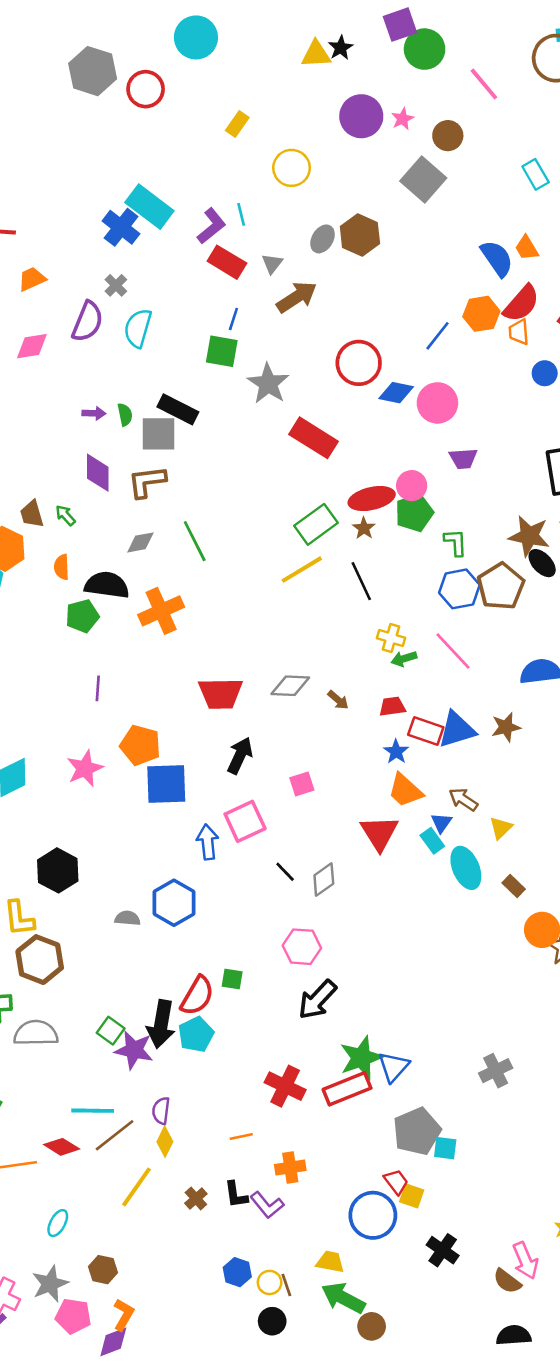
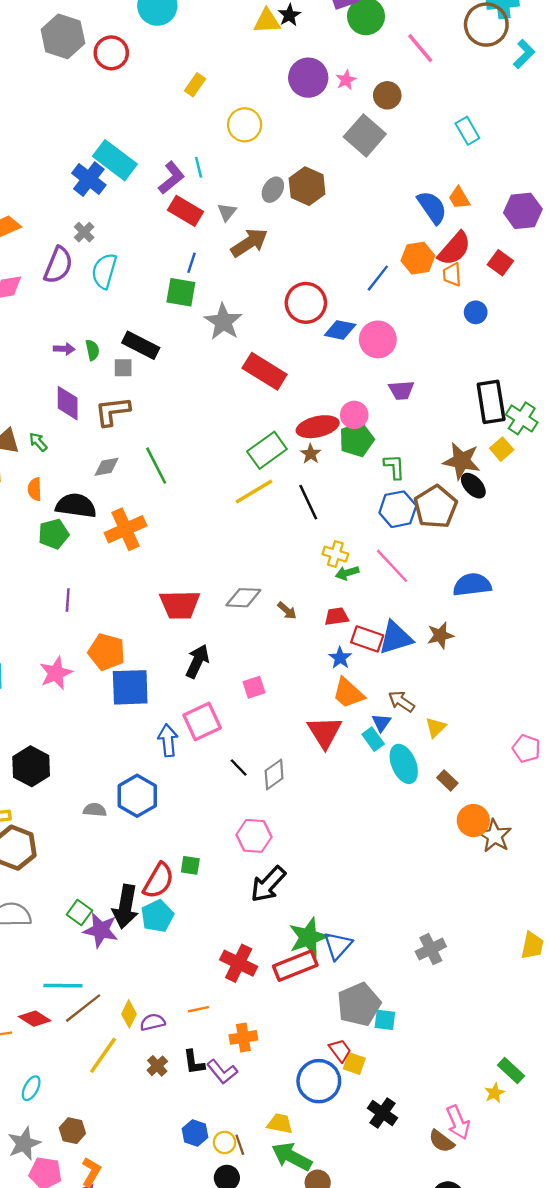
gray square: (158, 434) -> (123, 368), size x0.6
purple semicircle: (161, 1111) -> (153, 1022), moved, turned 70

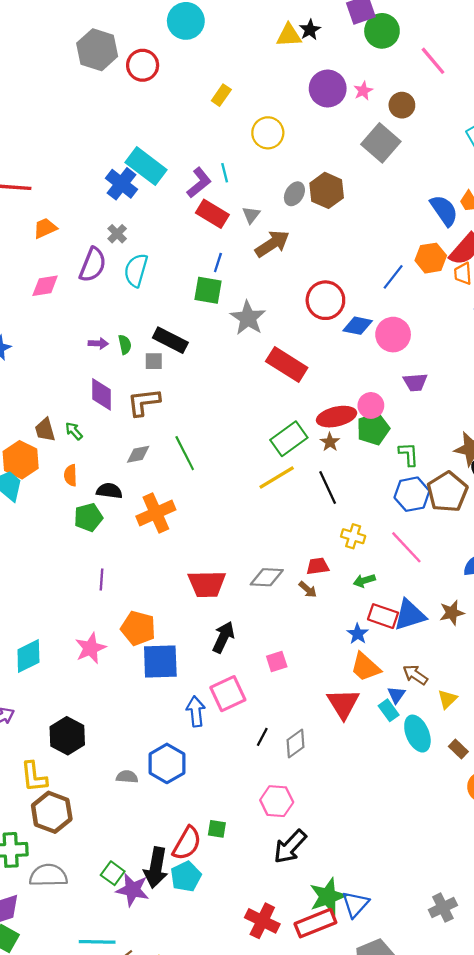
black semicircle: (76, 506) -> (109, 491), size x0.7
green arrow: (347, 573) -> (364, 581), moved
red trapezoid: (337, 617) -> (318, 566), moved
black line: (239, 767) -> (262, 737), turned 72

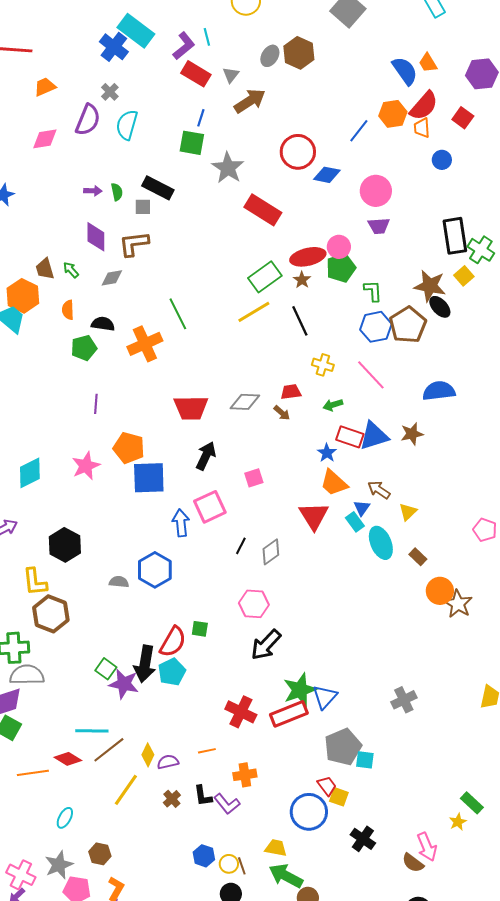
pink circle: (393, 335) -> (376, 191), moved
green line: (185, 453) -> (178, 314), moved
gray diamond: (138, 454) -> (112, 278), moved
gray semicircle: (48, 875) -> (27, 675), moved

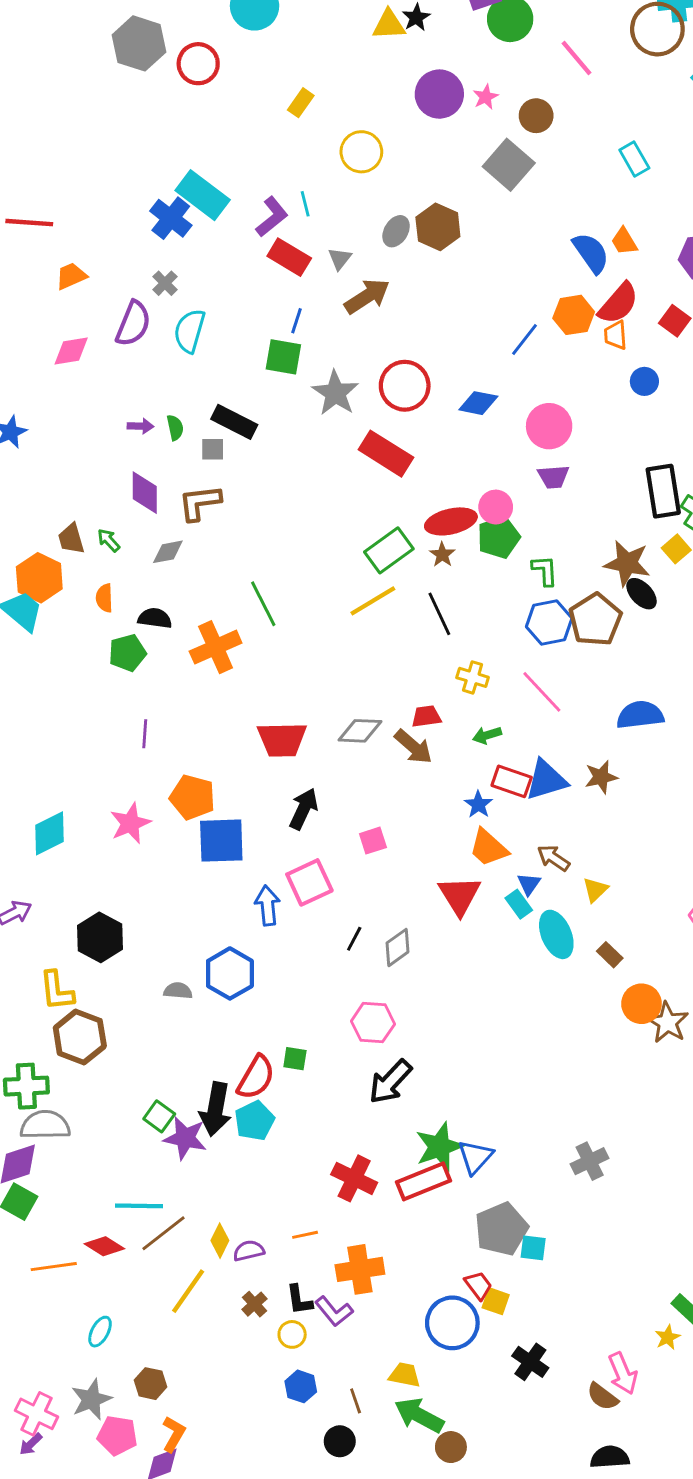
red circle: (298, 152) -> (405, 386), moved
brown arrow: (282, 413) -> (413, 747), size x1.6
orange cross: (245, 775) -> (360, 1269), size x1.4
yellow circle: (229, 864) -> (292, 1334), moved

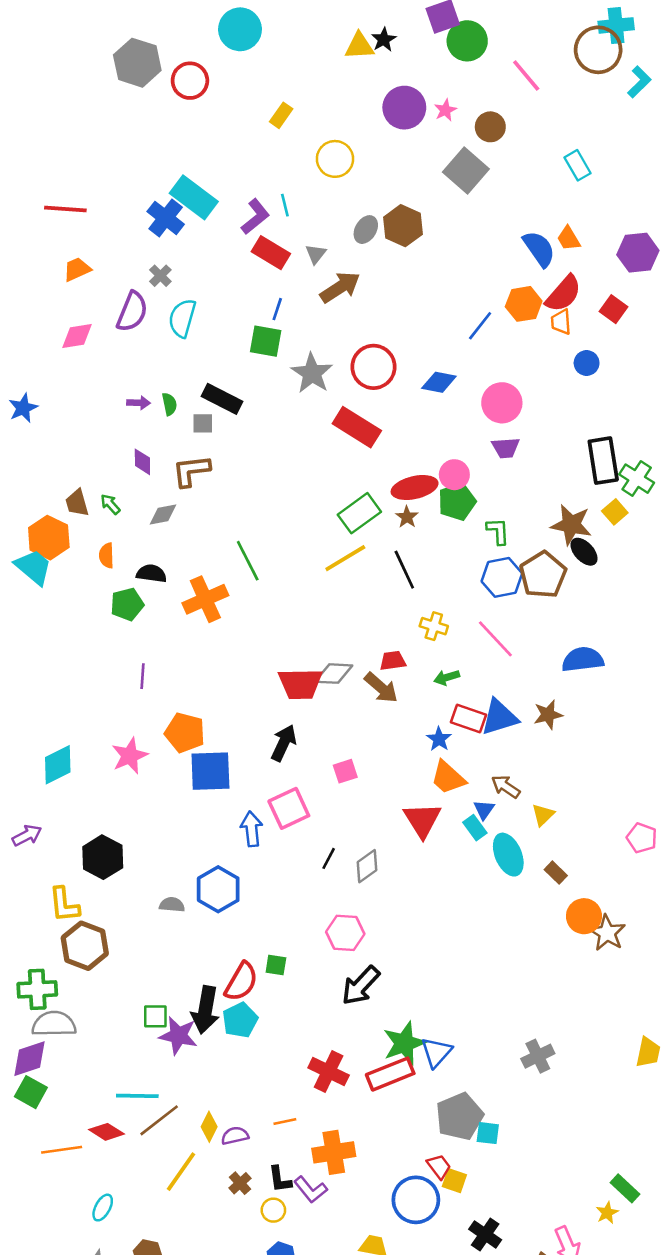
red line: (29, 223) -> (65, 209), moved
purple diamond: (145, 493) -> (142, 462), size x0.7
red trapezoid: (282, 740) -> (300, 684), moved
green square: (159, 1116) -> (155, 1016), turned -36

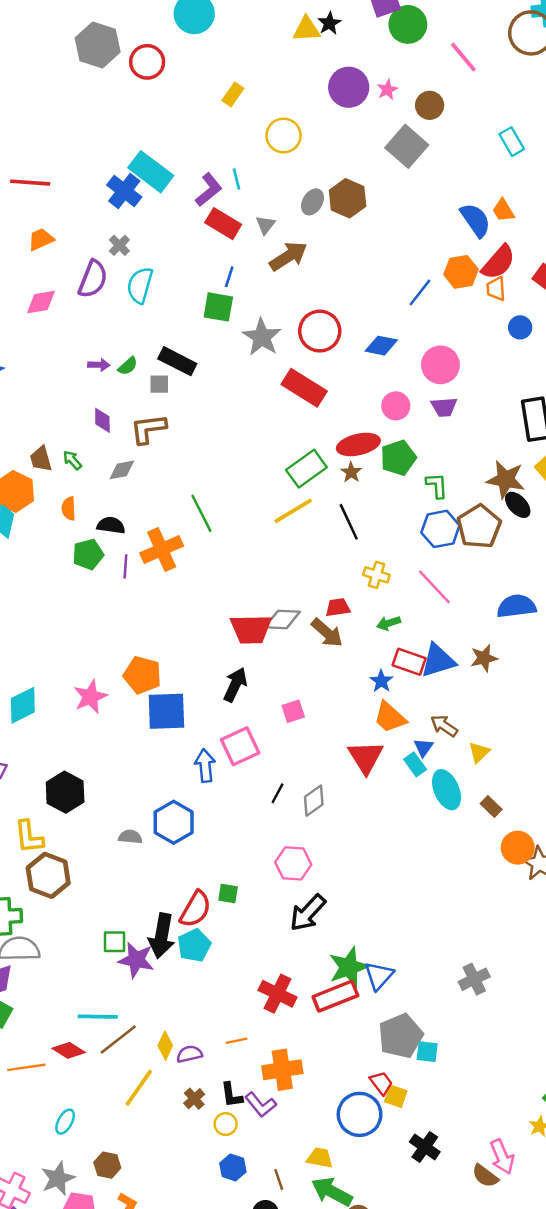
green semicircle: (169, 404) -> (128, 366), turned 60
pink circle: (454, 475) -> (396, 406), moved
purple line: (142, 676) -> (125, 566), moved

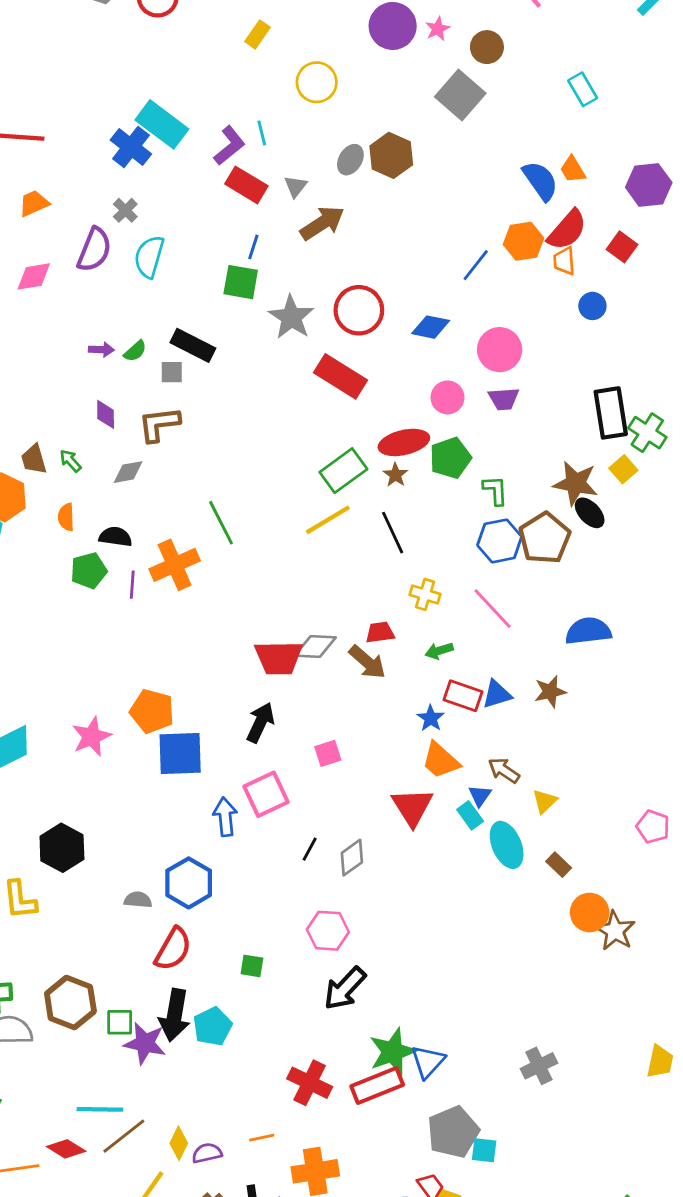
blue triangle: (438, 661) -> (497, 694), size x0.7
brown hexagon: (48, 875) -> (70, 1003), moved
red semicircle: (195, 909) -> (173, 949), moved

